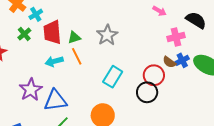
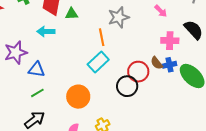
gray star: (107, 35) -> (119, 17), moved
orange line: (77, 56) -> (102, 37), moved
blue triangle: (55, 100) -> (37, 70), size x0.7

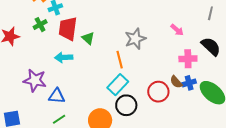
green triangle: (72, 14) -> (88, 38), turned 48
purple star: (16, 53) -> (35, 80), turned 30
black circle: (127, 86) -> (126, 105), moved

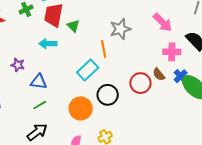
pink arrow: (177, 30) -> (163, 22), size x1.5
purple star: (35, 80) -> (18, 65), size x0.6
blue cross: (189, 83) -> (181, 76), moved, turned -32
cyan rectangle: (118, 85) -> (88, 70), moved

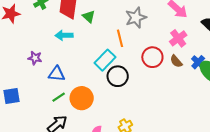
pink cross: (172, 52) -> (178, 38), moved, turned -36
red circle: (140, 83) -> (152, 57), moved
black circle: (108, 95) -> (118, 76), moved
orange circle: (81, 108) -> (82, 98), moved

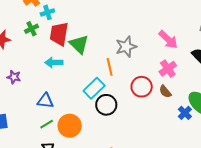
green triangle: (89, 16) -> (79, 44), size x1.5
purple star: (35, 58) -> (14, 77), moved
blue cross: (198, 62) -> (185, 113), moved

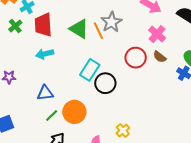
green triangle: (79, 44) -> (79, 29), moved
orange line: (110, 67) -> (98, 31), moved

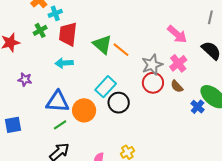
gray star: (111, 22) -> (152, 65), moved
orange line: (98, 31) -> (121, 50), turned -36
blue triangle: (45, 93) -> (58, 102), size x1.4
orange circle: (74, 112) -> (84, 110), moved

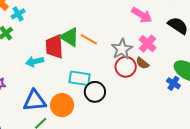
red trapezoid: (68, 34) -> (54, 47), moved
brown semicircle: (177, 86) -> (142, 63), moved
cyan rectangle: (106, 87) -> (80, 78), turned 65

